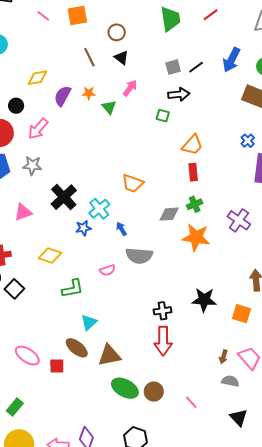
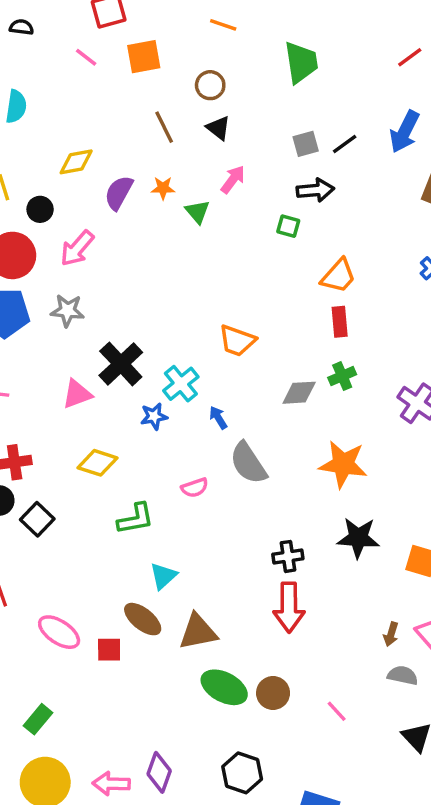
red line: (211, 15) -> (410, 57), moved
pink triangle: (23, 212) -> (77, 394), moved
orange star: (196, 237) -> (343, 464), moved
gray semicircle: (139, 256) -> (248, 463), turned 52

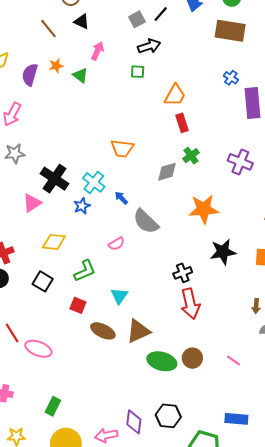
black square: (37, 519) -> (43, 281), moved
cyan triangle: (163, 576) -> (119, 296), moved
pink ellipse: (59, 632) -> (38, 349), moved
red square: (109, 650) -> (78, 305), moved, turned 35
black hexagon: (242, 773) -> (168, 416), moved

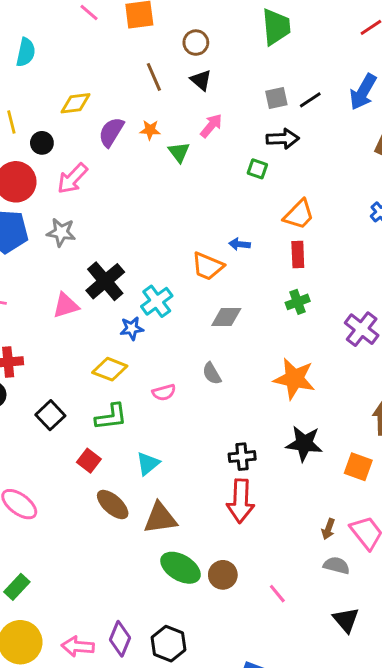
gray diamond: (167, 172) -> (226, 317), moved
blue arrow: (121, 198) -> (240, 244), moved, turned -56
gray semicircle: (146, 221) -> (212, 373), size x0.6
yellow diamond: (54, 242) -> (110, 369), moved

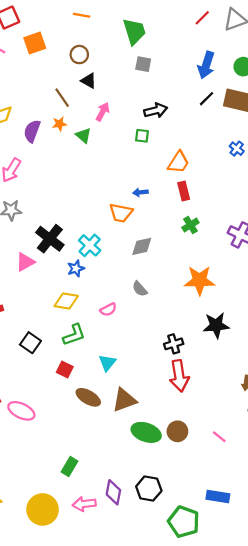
brown line: (154, 77) -> (62, 98), moved
gray square: (276, 98) -> (143, 64), moved, turned 35
black line: (310, 100) -> (206, 99), moved
green rectangle: (17, 587) -> (69, 467), moved

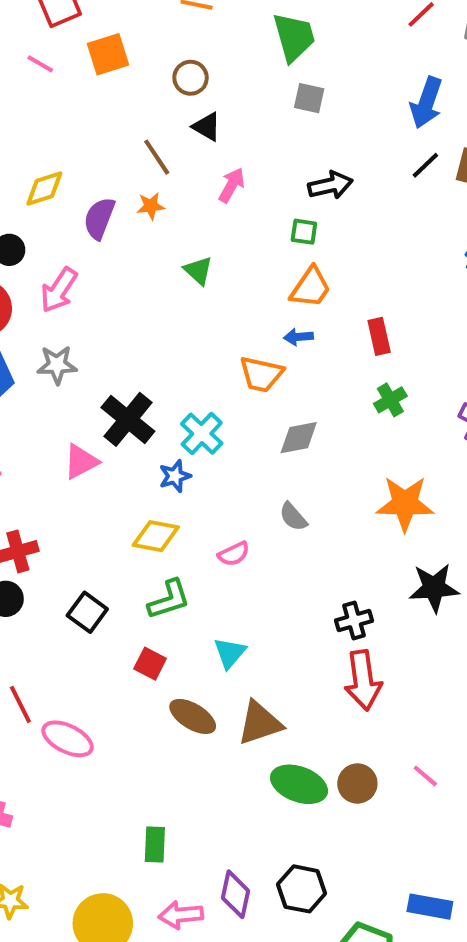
green triangle: (83, 135) -> (198, 271), moved
orange trapezoid: (178, 162) -> (311, 288), moved
pink line: (219, 437) -> (425, 776), moved
green rectangle: (69, 467) -> (155, 845), turned -30

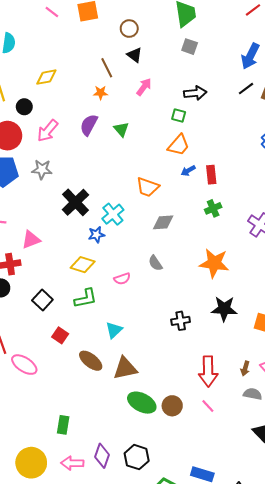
purple semicircle: (99, 218) -> (89, 125), moved
blue arrow: (298, 337) -> (188, 171), moved, turned -32
pink triangle: (81, 462) -> (31, 240), moved
red square: (150, 664) -> (60, 335), moved
red arrow: (363, 680) -> (208, 371), moved

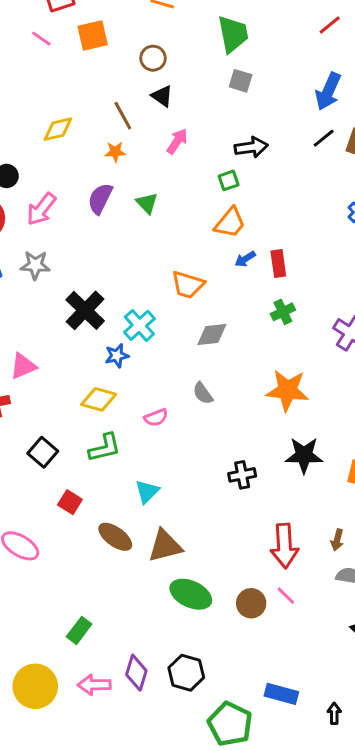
yellow diamond: (46, 77) -> (58, 129), moved
green square: (179, 116) -> (229, 180), turned -32
brown circle: (172, 406) -> (251, 603), moved
green rectangle: (63, 425) -> (79, 630), turned 30

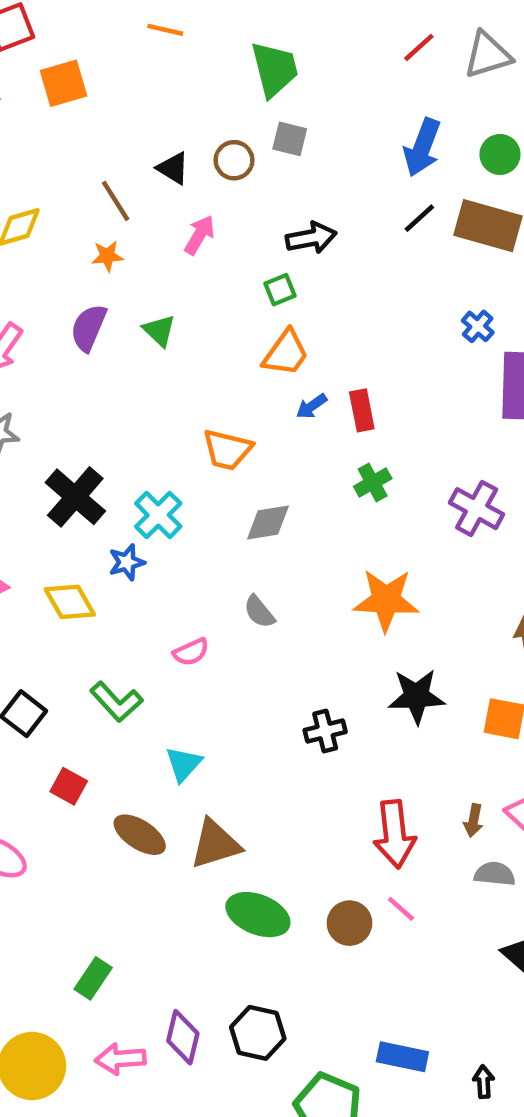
brown circle: (153, 58) -> (234, 160), moved
yellow diamond: (99, 399) -> (70, 602), moved, turned 48
green L-shape: (105, 448) -> (116, 702), turned 64

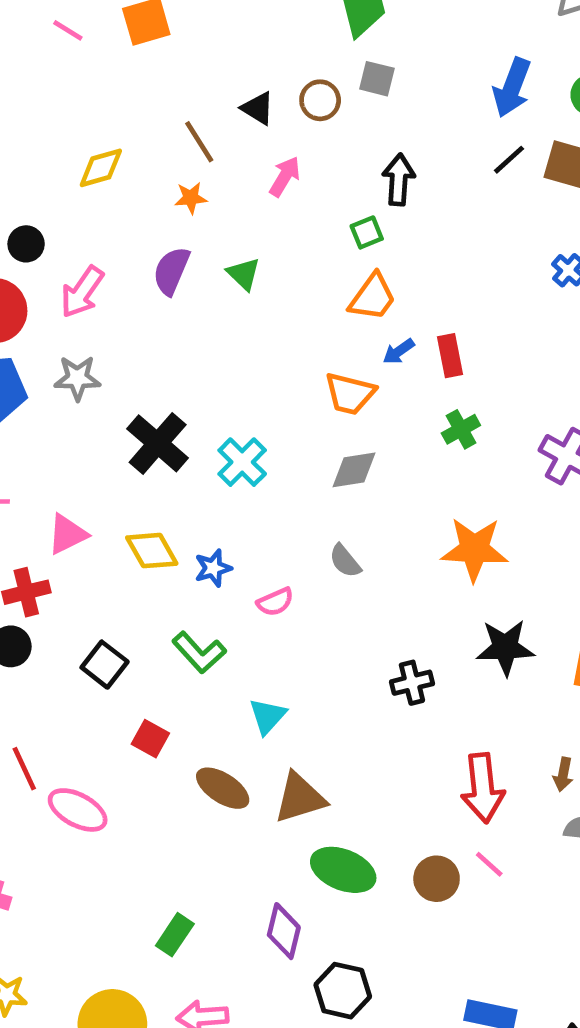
black arrow: (311, 238) -> (399, 180), turned -75
orange trapezoid: (227, 450) -> (350, 394), moved
blue star: (127, 562) -> (213, 568), moved
purple diamond: (183, 1037) -> (284, 931), moved

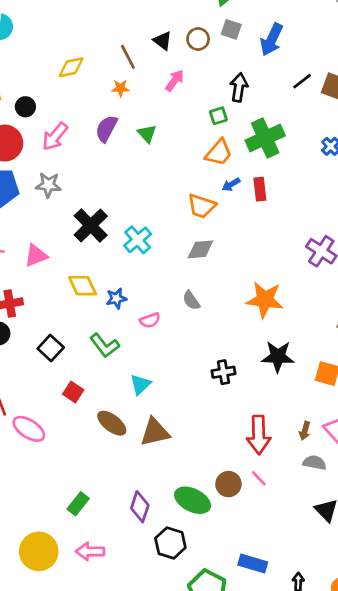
blue arrow: (512, 88) -> (272, 40), moved
green cross: (461, 429) -> (265, 138), moved, size x1.8
pink triangle: (67, 534) -> (36, 256), moved
green ellipse: (343, 870) -> (193, 500), moved

